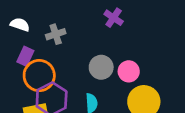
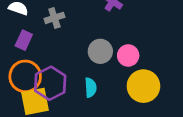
orange circle: (39, 76) -> (25, 76), moved

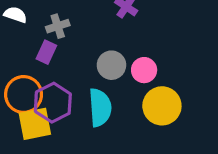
purple rectangle: (24, 40) -> (46, 52), moved
cyan semicircle: (91, 87) -> (100, 108), size x1.6

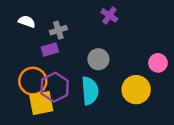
purple rectangle: (46, 52) -> (50, 50), turned 49
pink circle: (144, 70) -> (158, 63), moved

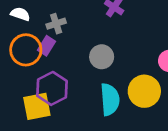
purple rectangle: (50, 50) -> (46, 46), turned -42
orange circle: (33, 81) -> (26, 50), moved
cyan semicircle: (90, 91) -> (110, 99), moved

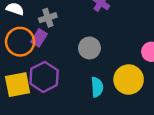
cyan semicircle: (110, 99) -> (97, 87), size x0.7
yellow square: (37, 106) -> (18, 85), moved

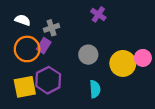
yellow circle: (129, 80) -> (123, 63), moved

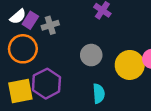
white semicircle: (23, 20) -> (18, 17), turned 120
purple rectangle: (44, 46) -> (30, 20), moved

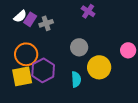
orange circle: (23, 49) -> (26, 54), moved
yellow circle: (130, 65) -> (99, 67), moved
cyan semicircle: (99, 94) -> (76, 79), moved

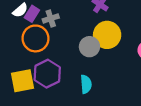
orange circle: (26, 54) -> (35, 38), moved
yellow circle: (99, 67) -> (107, 35), moved

